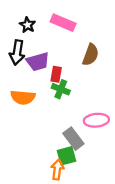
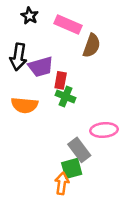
black star: (27, 25) -> (30, 16), moved
brown semicircle: (91, 55) -> (92, 46), moved

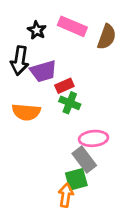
black star: (30, 16) -> (37, 30), moved
brown semicircle: (92, 46) -> (107, 37), moved
red rectangle: (61, 80) -> (64, 86), turned 56
pink ellipse: (104, 130) -> (94, 138), moved

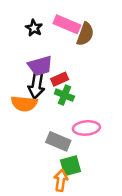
brown semicircle: (107, 37) -> (85, 34), moved
black arrow: (20, 61) -> (36, 85), moved
gray rectangle: (84, 160) -> (58, 141), moved, turned -30

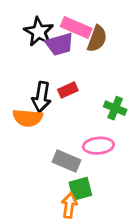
black star: (34, 28) -> (39, 32), size x1.5
purple trapezoid: (40, 66) -> (60, 44), moved
green cross: (64, 95) -> (115, 108), moved

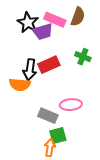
brown semicircle: (97, 39) -> (78, 17), moved
red rectangle: (68, 90) -> (49, 65), size x1.5
green cross: (115, 108) -> (83, 57), moved

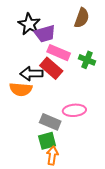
pink rectangle: (55, 20) -> (59, 53), moved
red rectangle: (49, 65) -> (51, 68), turned 65
black arrow: (30, 70) -> (31, 74), turned 80
green square: (58, 136) -> (47, 141), moved

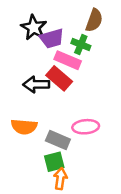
green cross: (87, 60) -> (81, 45), moved
orange semicircle: (21, 89) -> (24, 127), moved

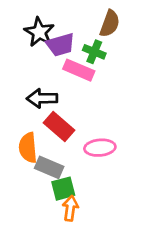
red rectangle: (59, 78) -> (59, 127), moved
orange semicircle: (24, 127) -> (28, 148), turned 80
gray rectangle: (58, 140) -> (49, 167), moved

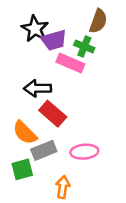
orange semicircle: (28, 148) -> (25, 133), turned -40
pink ellipse: (100, 148) -> (84, 152), moved
gray rectangle: (49, 167) -> (44, 150), turned -45
green square: (63, 189) -> (22, 169), moved

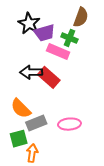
red rectangle: (53, 114) -> (49, 77), moved
orange arrow: (63, 187) -> (32, 153), moved

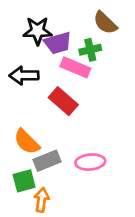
brown semicircle: (81, 17) -> (105, 23), turned 114
black star: (29, 23) -> (38, 31), turned -30
green cross: (69, 38) -> (90, 50), turned -35
black arrow: (31, 72) -> (24, 75), moved

